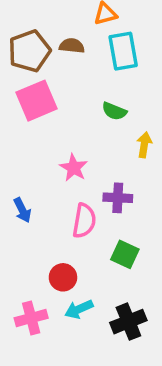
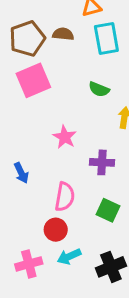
pink semicircle: (84, 221) -> (65, 197), moved

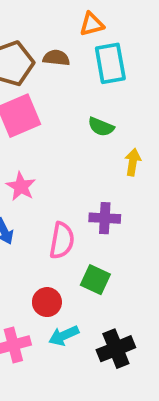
pink star: (65, 137) -> (21, 186), moved
pink semicircle: (65, 197) -> (62, 241), moved
green square: (108, 210) -> (95, 280), moved

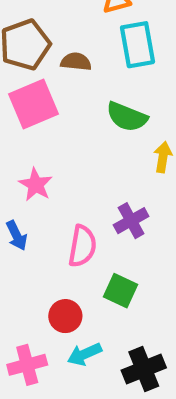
brown semicircle: (56, 58) -> (76, 62), moved
green semicircle: (101, 127) -> (127, 117), size x1.4
purple cross: (105, 218) -> (131, 221), turned -32

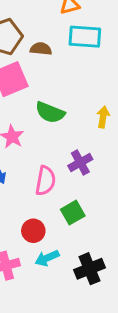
cyan rectangle: (137, 45) -> (85, 37), turned -76
green semicircle: (127, 117) -> (50, 112), moved
green square: (120, 291) -> (73, 213), turned 35

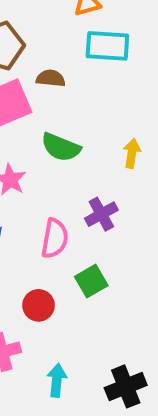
brown semicircle: (41, 49) -> (51, 78), moved
cyan arrow: (47, 258) -> (57, 380), moved, turned 120
black cross: (89, 269) -> (126, 386), moved

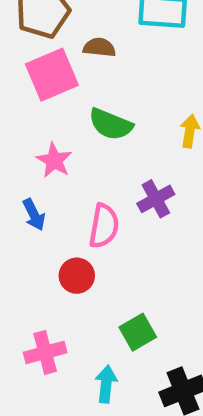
green square: (91, 281) -> (138, 332), moved
red circle: (39, 305) -> (77, 276), moved

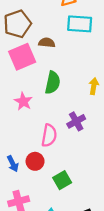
green semicircle: (111, 124) -> (53, 83), turned -100
blue arrow: (34, 215) -> (13, 164), moved
green square: (138, 332) -> (62, 180), moved

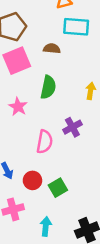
brown semicircle: (47, 43) -> (52, 49), moved
red circle: (35, 161) -> (32, 180), moved

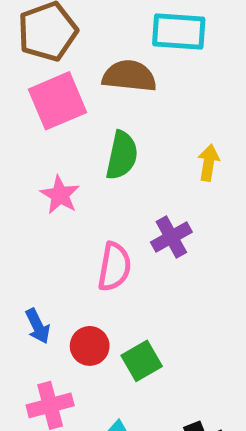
brown semicircle: (52, 49) -> (129, 76), size x1.5

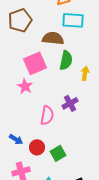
pink square: (57, 101) -> (35, 63), moved
green semicircle: (122, 155) -> (66, 60), moved
blue arrow: (38, 326) -> (16, 139), turned -32

